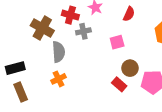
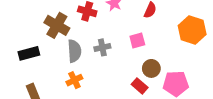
gray cross: (83, 31) -> (102, 47), moved
black rectangle: (15, 68) -> (29, 53), moved

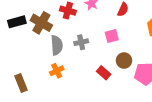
black rectangle: (29, 53) -> (17, 22), moved
red rectangle: (140, 86) -> (104, 73), moved

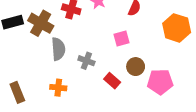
gray cross: (81, 42) -> (86, 61), moved, turned 32
orange cross: (57, 71) -> (58, 88), moved, turned 32

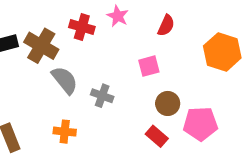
gray semicircle: (58, 49) -> (65, 80), turned -35
red rectangle: (112, 81) -> (157, 136), moved

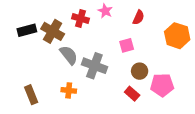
gray cross: (102, 96) -> (94, 66), size x1.6

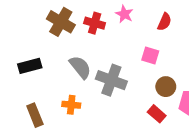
black rectangle: (27, 30) -> (30, 66), moved
brown cross: (53, 31) -> (61, 22), moved
pink square: (127, 45) -> (150, 56), turned 32
orange cross: (69, 90) -> (71, 105), moved

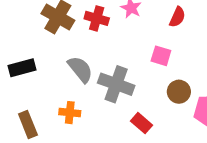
red rectangle: (157, 114) -> (142, 123), moved

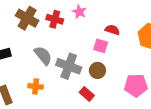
red semicircle: (177, 17) -> (112, 30), moved, turned -96
brown circle: (179, 92) -> (97, 70), moved

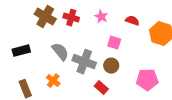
pink star: (79, 12) -> (101, 17), moved
red semicircle: (112, 30) -> (132, 21), moved
orange cross: (36, 86) -> (53, 81), turned 32

